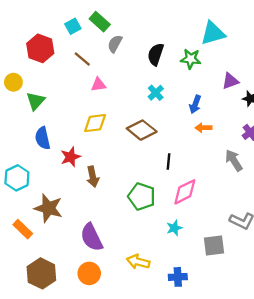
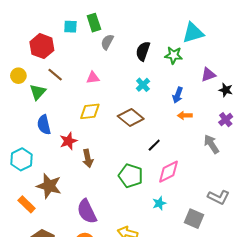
green rectangle: (100, 22) -> (94, 23), turned 30
cyan square: (73, 26) -> (70, 27), turned 32
brown line: (82, 59) -> (55, 75), moved
black line: (168, 162) -> (154, 145), turned 40
gray square: (214, 245) -> (194, 219), turned 30

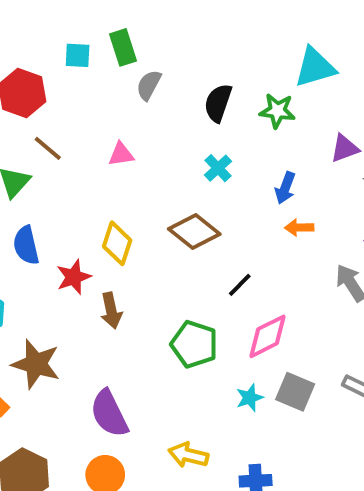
yellow diamond: (90, 111) -> (117, 243), moved, turned -65
gray square: (194, 219) -> (295, 392), moved

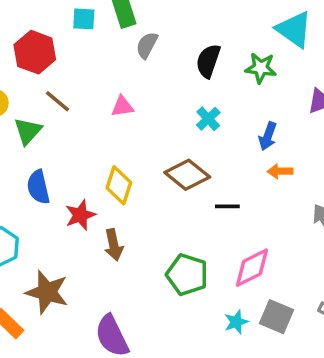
cyan triangle: (315, 67) -> (294, 29), turned 51
black line: (240, 285) -> (227, 206), moved, turned 45

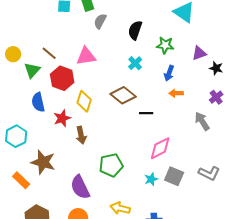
red hexagon: (35, 52) -> (62, 78), moved
green star: (261, 68) -> (165, 45), moved
pink triangle: (122, 106) -> (86, 56), size x1.5
green pentagon: (187, 275) -> (111, 165), moved, turned -30

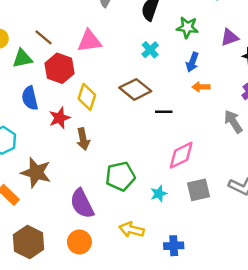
green triangle: (32, 70) -> (22, 58), turned 36
gray square: (174, 176) -> (198, 190), turned -36
cyan star: (151, 179) -> (159, 194), moved

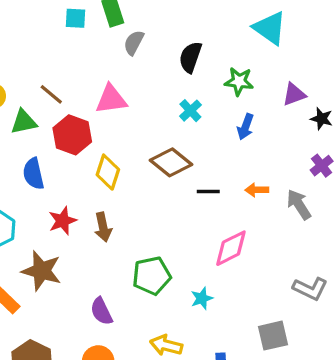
orange arrow: (201, 87) -> (257, 190), moved
red star: (60, 118) -> (63, 221), moved
gray square: (198, 190) -> (273, 336), moved
purple semicircle: (82, 204) -> (101, 311), size x0.7

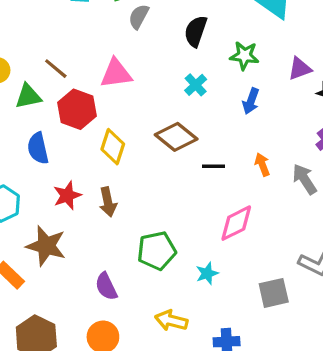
orange arrow: (257, 190) -> (262, 165), turned 70
gray square: (273, 336) -> (274, 293), moved

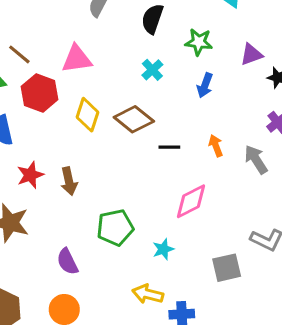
yellow diamond: (113, 147) -> (87, 115), moved
yellow arrow: (171, 321) -> (148, 294), moved

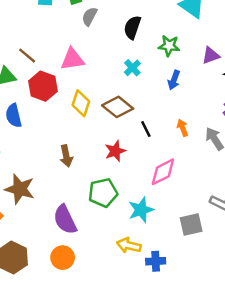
black line: (169, 147) -> (146, 129), turned 63
red star: (30, 175) -> (115, 151), moved
cyan star: (163, 249) -> (141, 210), size x1.5
purple semicircle: (67, 262) -> (65, 220), size x1.4

